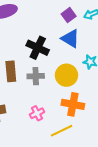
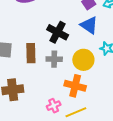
orange cross: (73, 104) -> (75, 86), moved
pink cross: (37, 113) -> (54, 106), moved

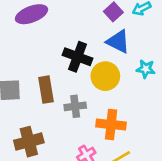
gray cross: (54, 59) -> (75, 106), moved
yellow circle: (83, 60) -> (105, 76), moved

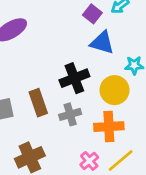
black cross: (78, 57) -> (74, 78), moved, turned -32
yellow circle: (105, 76) -> (115, 90), moved

